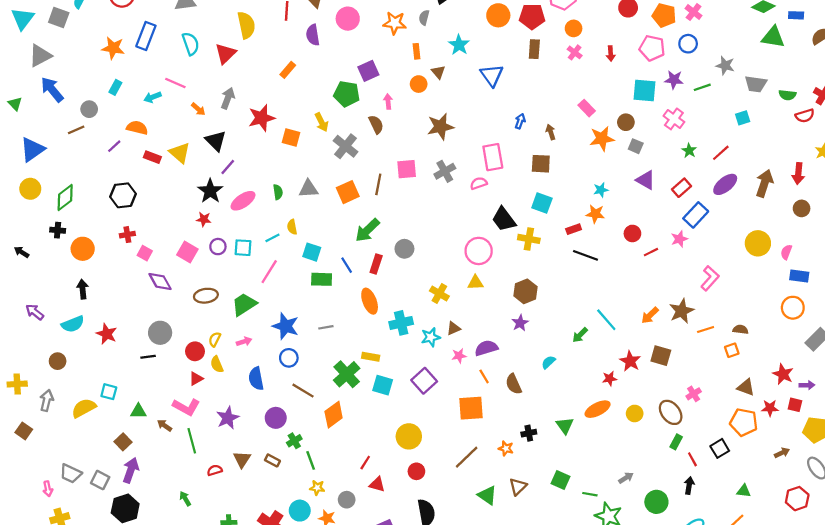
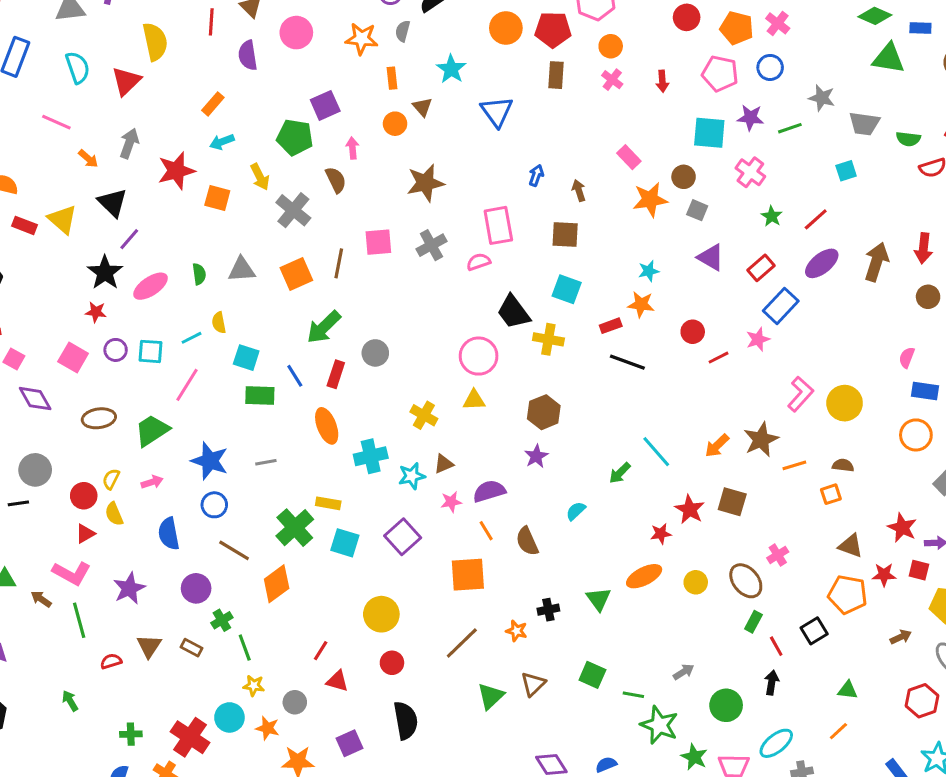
cyan arrow: (152, 97) -> (222, 142), moved
yellow circle: (758, 243) -> (845, 403), moved
green triangle: (487, 495) -> (491, 696), turned 42

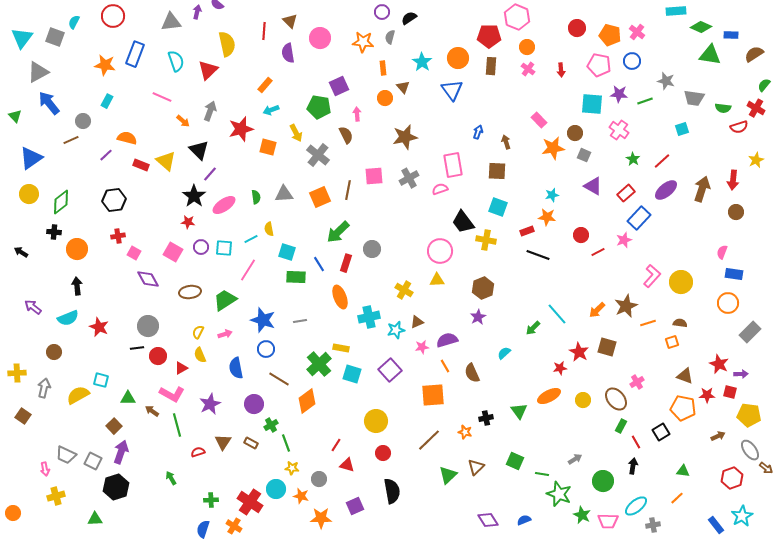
orange circle: (506, 28) -> (458, 58), moved
red circle: (84, 496) -> (158, 356), moved

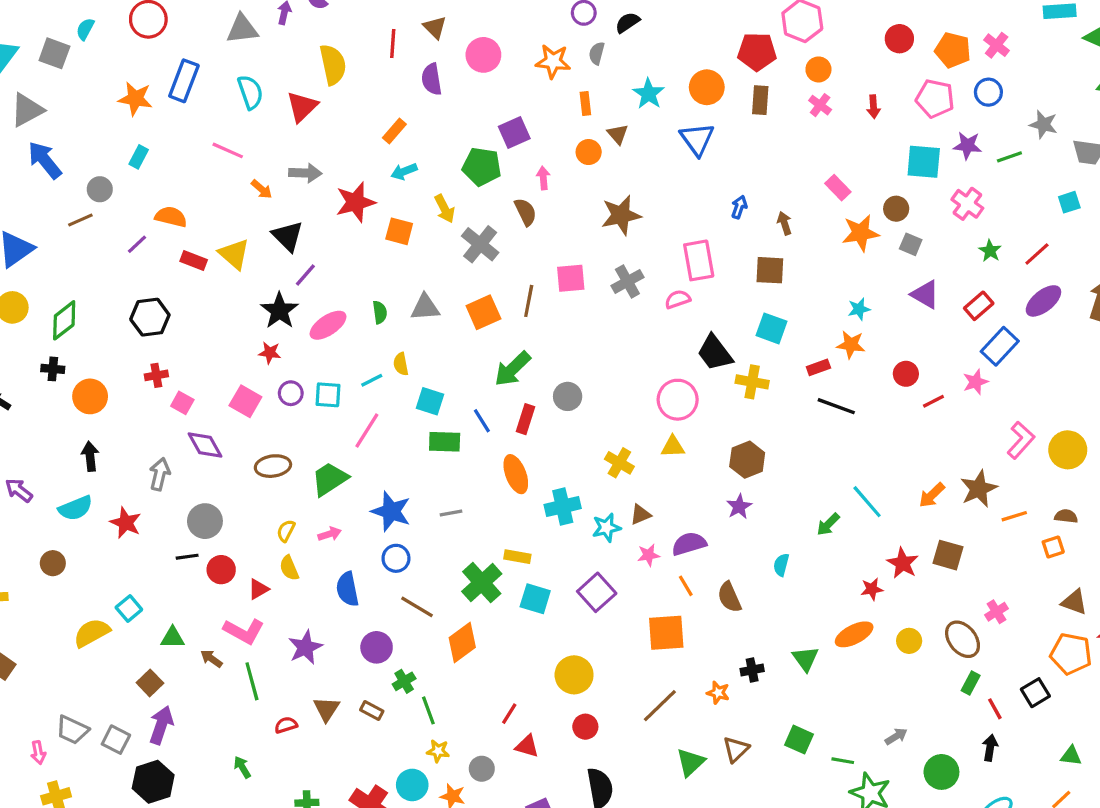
gray arrow: (210, 111) -> (305, 173), turned 72
cyan semicircle: (504, 353) -> (781, 565), turned -32
cyan square: (101, 380) -> (129, 608), turned 35
gray arrow: (44, 388) -> (160, 474), moved

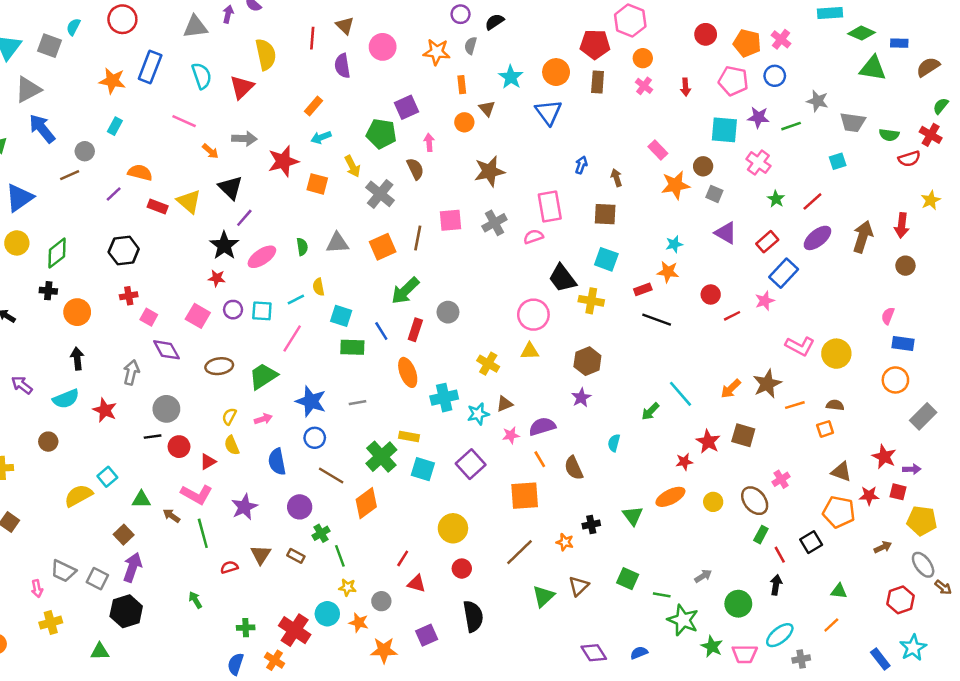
pink L-shape: (1021, 440) -> (800, 346), turned 76

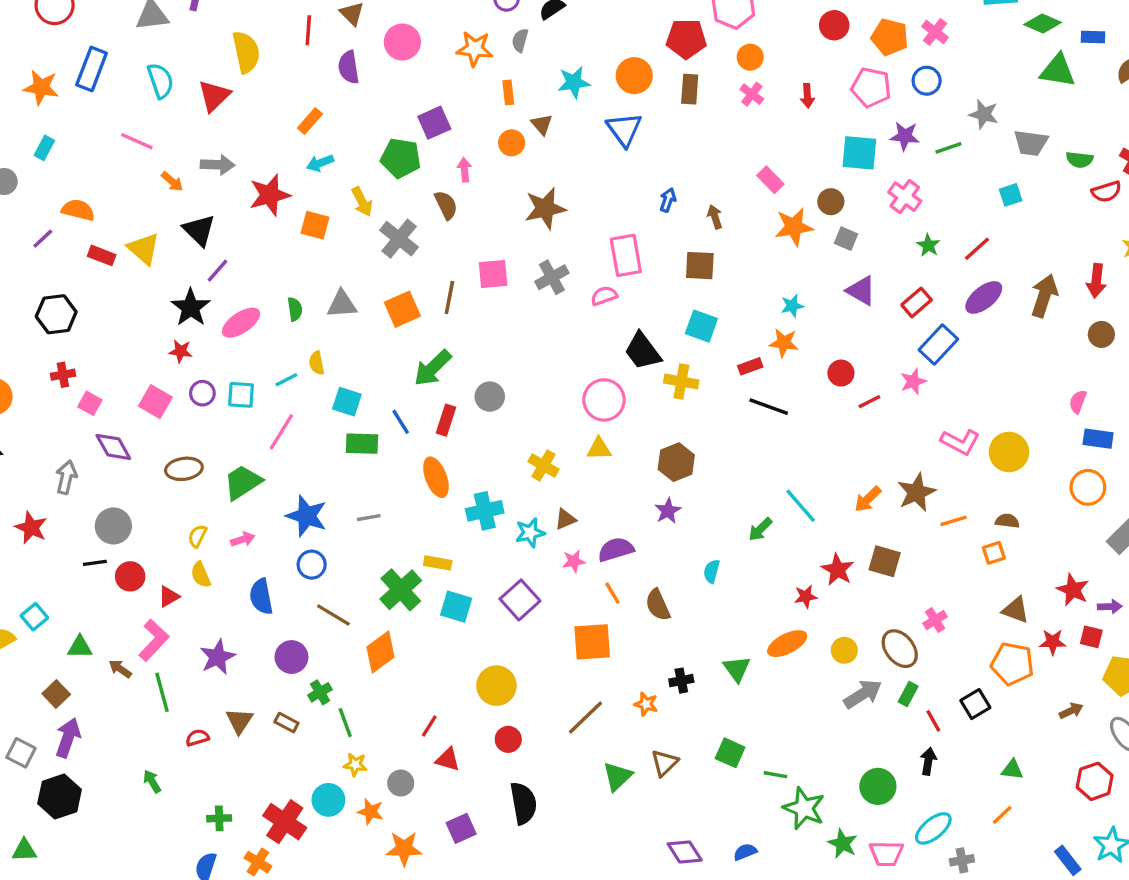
cyan star: (511, 77) -> (574, 82), turned 30
pink L-shape: (197, 494) -> (154, 640), turned -76
gray arrow: (703, 576) -> (863, 694), moved, size x1.6

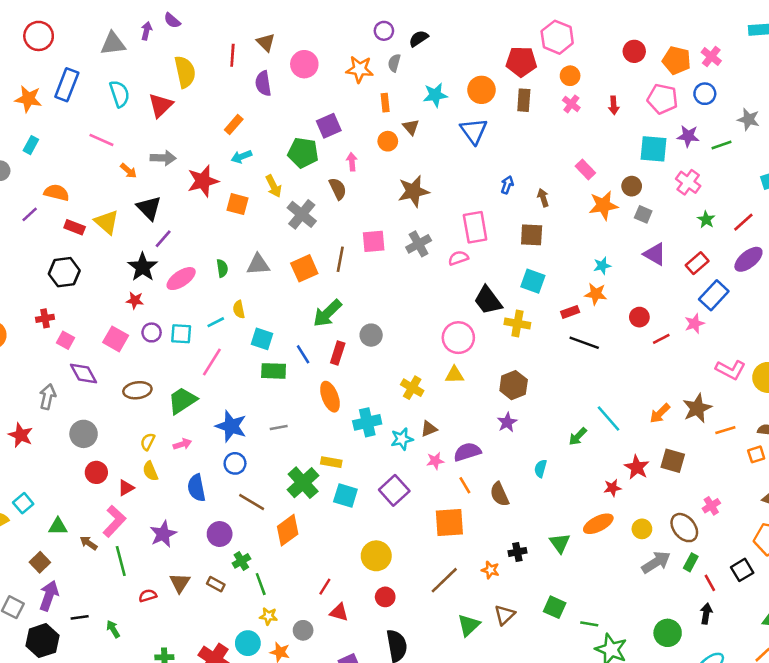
black hexagon: (56, 314) -> (64, 272), moved
black line: (95, 563) -> (80, 617), moved

